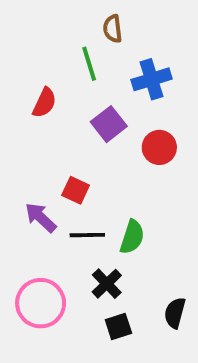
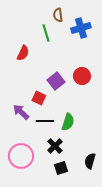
blue cross: (152, 79) -> (81, 28), moved
purple square: (109, 124) -> (56, 81), moved

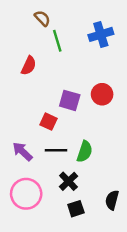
brown semicircle: (58, 15) -> (42, 18), moved, turned 144
purple square: (56, 81) -> (70, 100), turned -36
purple arrow: (21, 112) -> (22, 151), moved

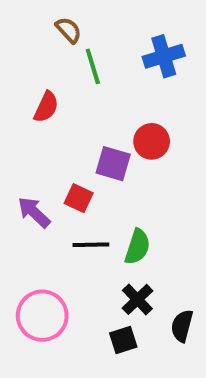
red circle: (102, 94) -> (152, 141), moved
purple arrow: (22, 151) -> (34, 212), moved
black cross: (68, 181) -> (137, 299), moved

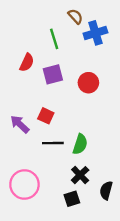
brown semicircle: (69, 30) -> (75, 16), moved
purple square: (113, 164) -> (53, 74), moved, turned -30

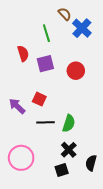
blue cross: (95, 33) -> (82, 28), turned -30
red semicircle: (27, 63) -> (23, 53), turned -42

